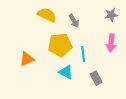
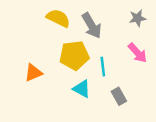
gray arrow: (74, 21) -> (92, 26), size x1.5
pink arrow: (111, 43) -> (138, 53), turned -48

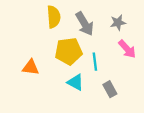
yellow semicircle: (58, 18) -> (54, 17), turned 60
gray star: (138, 18) -> (118, 23), moved
orange triangle: (33, 73) -> (31, 67), turned 30

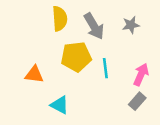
pink arrow: (127, 49) -> (141, 75), moved, turned -114
cyan triangle: (75, 82) -> (60, 105), moved
gray rectangle: (110, 89) -> (137, 101), moved, turned 70

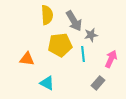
gray star: (131, 25) -> (91, 35), moved
gray rectangle: (137, 101) -> (98, 83), moved

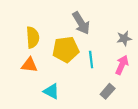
yellow semicircle: (47, 15) -> (33, 37), moved
gray star: (91, 35) -> (124, 38), moved

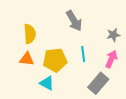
yellow pentagon: (66, 49) -> (55, 60), moved
gray rectangle: (108, 91) -> (98, 83), size x1.5

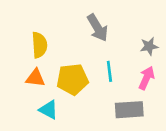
cyan triangle: (47, 83) -> (49, 110), moved
gray rectangle: (98, 83) -> (129, 110), turned 45

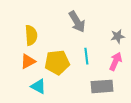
orange triangle: (35, 78) -> (28, 61), turned -35

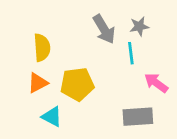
gray star: (118, 36) -> (139, 26), moved
cyan line: (86, 56) -> (131, 53), moved
pink arrow: (116, 61) -> (156, 83), turned -78

